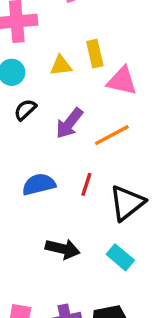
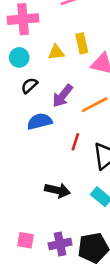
blue semicircle: (39, 184) -> (40, 121), moved

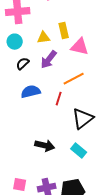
purple arrow: (63, 96) -> (49, 60), moved
red line: (75, 142) -> (59, 99), moved

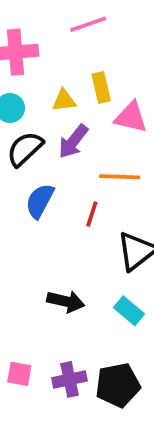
black semicircle: (23, 64) -> (25, 149), size x1.5
orange line: (74, 79) -> (120, 177), turned 30
blue semicircle: (31, 92) -> (40, 201), turned -48

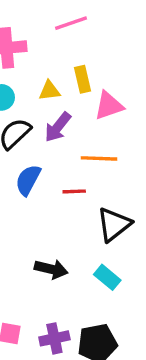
pink triangle: (131, 117) -> (109, 106), turned -32
red line: (92, 214) -> (74, 191), turned 70

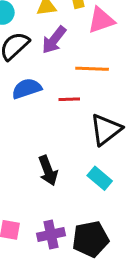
blue semicircle: (28, 180) -> (27, 89), turned 44
black arrow: (51, 269) -> (48, 171), turned 56

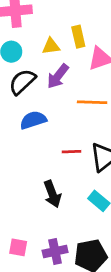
red line: (69, 99) -> (71, 152), moved

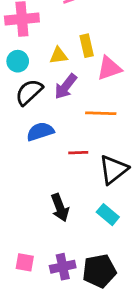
red line: (71, 152) -> (78, 153), moved

